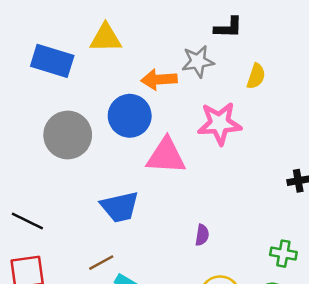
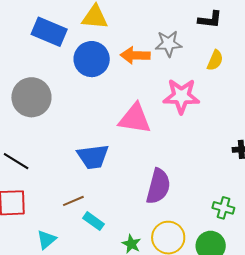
black L-shape: (228, 28) -> (210, 20), moved
blue circle: (130, 116) -> (92, 59), moved
gray circle: (68, 135) -> (31, 97), moved
purple semicircle: (202, 235) -> (158, 186), size x2.0

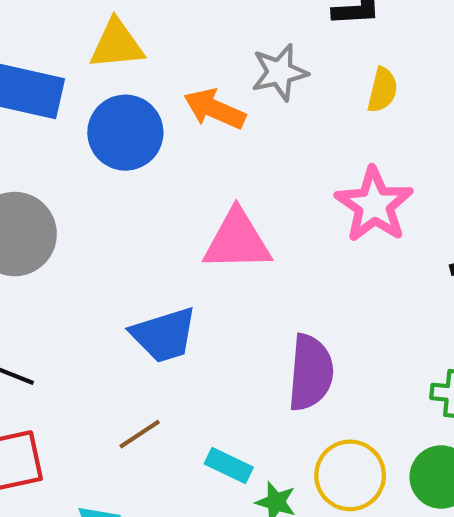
orange arrow: (135, 55) -> (215, 109), turned 32
pink star: (181, 96) -> (374, 205), moved, turned -30
cyan rectangle: (94, 221) -> (229, 465), moved

